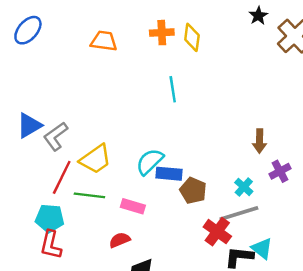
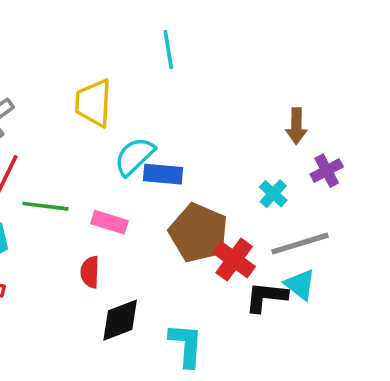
yellow trapezoid: (95, 159) -> (93, 103), moved, turned 128
brown pentagon: (193, 191) -> (199, 233), moved, size x1.5
gray line: (239, 213) -> (300, 244), moved
red semicircle: (120, 240) -> (90, 272), turned -65

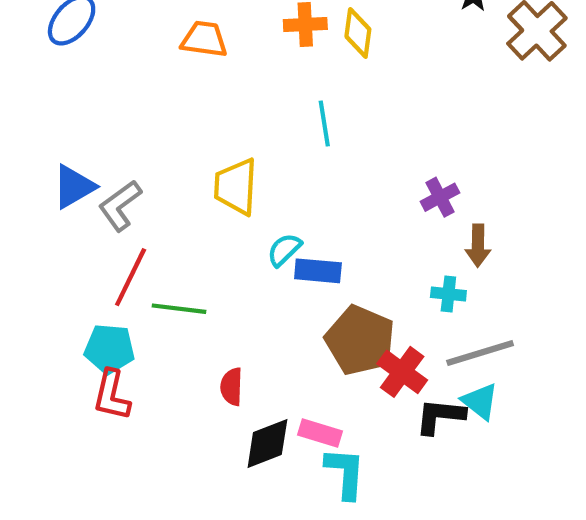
brown arrow: (296, 126) -> (478, 246), moved
cyan semicircle: (134, 156) -> (284, 250), size x0.7
purple cross: (327, 171) -> (440, 197), moved
cyan cross: (273, 194) -> (448, 294), turned -36
pink rectangle: (110, 222) -> (320, 433), moved

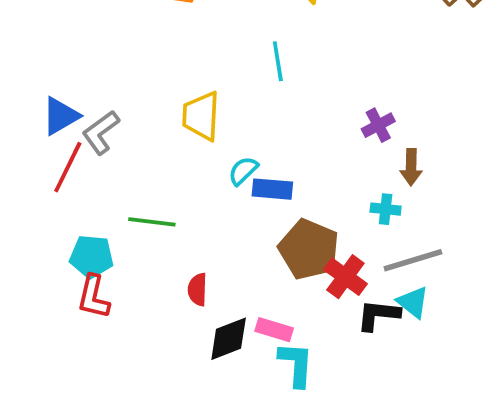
red line: (131, 277) -> (68, 167), moved

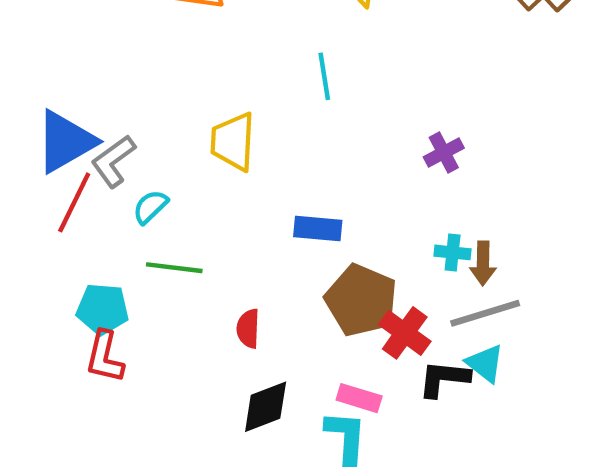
blue triangle: (61, 116) -> (66, 142), size x1.4
brown arrow: (411, 167) -> (483, 263), moved
cyan semicircle: (243, 171) -> (150, 207), moved
red semicircle: (197, 289) -> (248, 329), moved
pink rectangle: (274, 330) -> (359, 398), moved

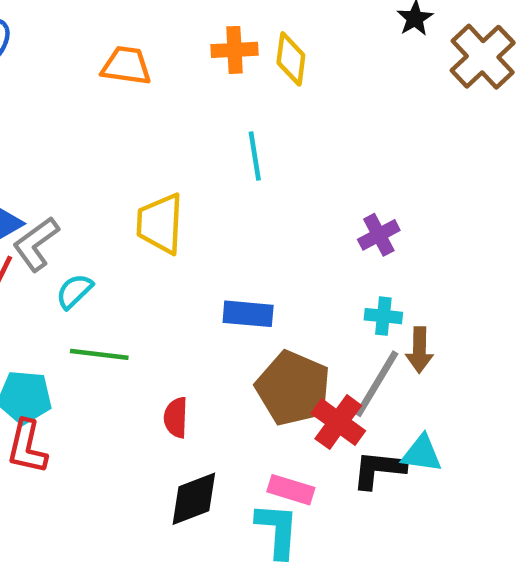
cyan cross: (453, 252) -> (383, 316), moved
gray line: (485, 313) -> (377, 384), moved, turned -42
cyan triangle: (485, 363) -> (422, 454), turned -30

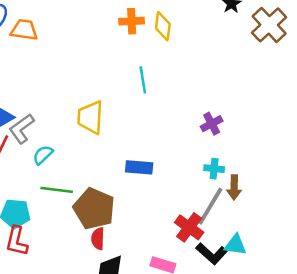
orange trapezoid: (126, 66) -> (24, 30), moved
brown pentagon: (293, 388) -> (94, 209), moved
red semicircle: (176, 418) -> (98, 239), moved
black L-shape: (379, 469) -> (212, 254), turned -144

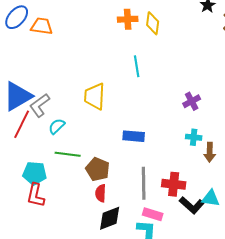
gray line: (210, 206) -> (144, 183), moved, turned -32
brown pentagon: (94, 209) -> (98, 169), size x0.7
red cross: (189, 227) -> (174, 184), turned -30

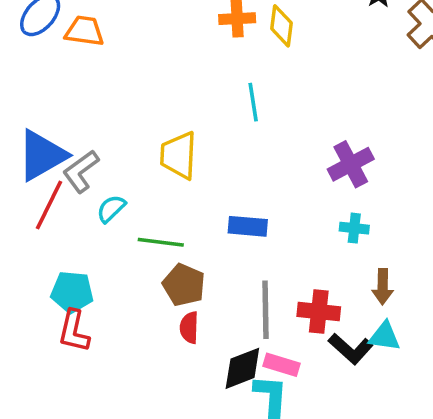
purple cross: (192, 101) -> (351, 164), size x1.4
brown arrow: (210, 152) -> (383, 287), moved
green line: (68, 154) -> (161, 242), moved
black diamond: (110, 218) -> (242, 368), moved

